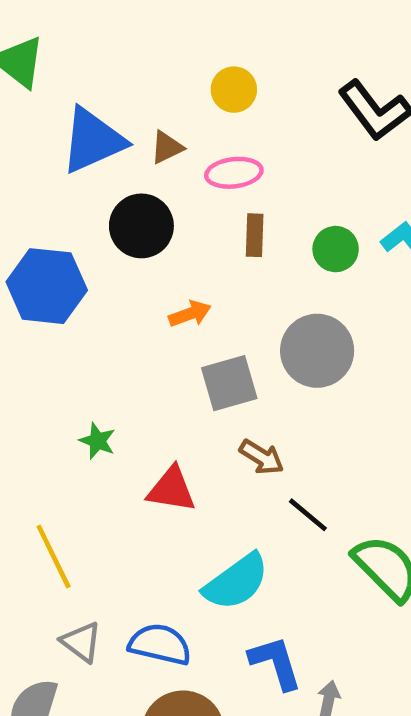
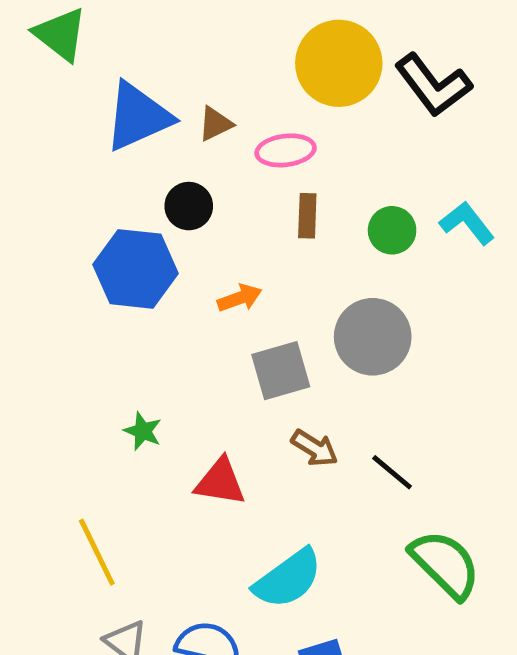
yellow circle: (234, 90) -> (339, 63), moved, size x1.8
black circle: (141, 226) -> (189, 206), size x0.7
blue hexagon: (47, 286) -> (136, 269), moved
black line: (308, 515) -> (392, 472), moved

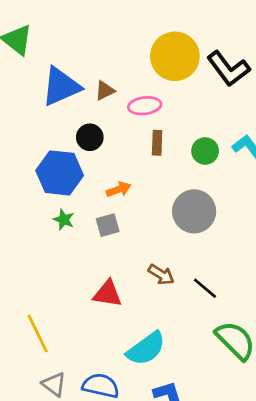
gray square: (281, 371) -> (108, 225), moved, size x0.7
green star: (143, 431) -> (64, 220), moved

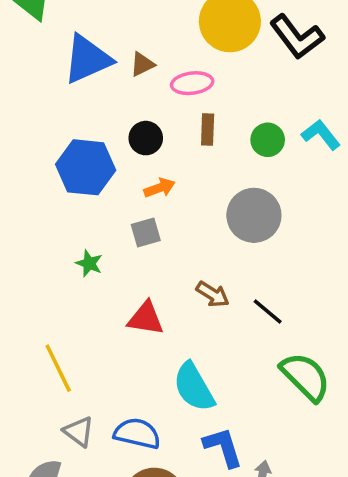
black circle: (90, 137) -> (146, 138), moved
green star: (64, 220) -> (89, 263), moved
cyan semicircle: (146, 349) -> (194, 387), turned 96

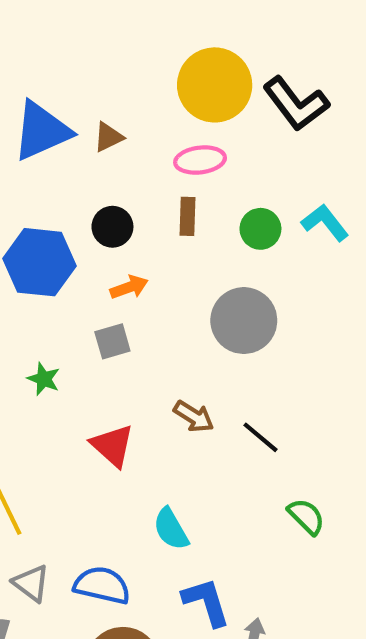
pink ellipse: (192, 83) -> (200, 160), moved
red triangle: (146, 318) -> (112, 446), turned 33
green semicircle: (305, 377) -> (306, 516), size x0.6
cyan semicircle: (194, 387) -> (171, 529), size x0.7

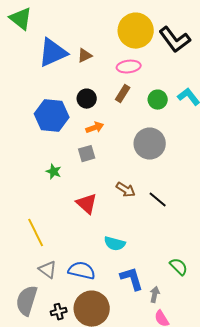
brown rectangle: (188, 216) -> (123, 94), turned 30
green semicircle: (306, 516) -> (179, 267), moved
cyan semicircle: (171, 529) -> (115, 244), turned -45

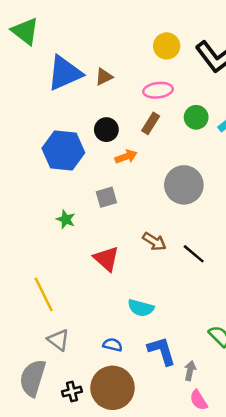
yellow circle: (136, 31) -> (167, 46), size x0.6
green circle: (158, 100) -> (196, 117), moved
orange arrow: (95, 128) -> (126, 157), moved
blue semicircle: (82, 271) -> (113, 345), moved, size x0.6

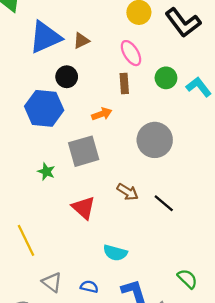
pink ellipse: (158, 90) -> (131, 53), turned 65
brown rectangle: (151, 123) -> (124, 84), turned -36
black circle: (106, 130) -> (67, 77), moved
gray square: (106, 197) -> (84, 151), size x1.6
gray triangle: (58, 340) -> (52, 282), moved

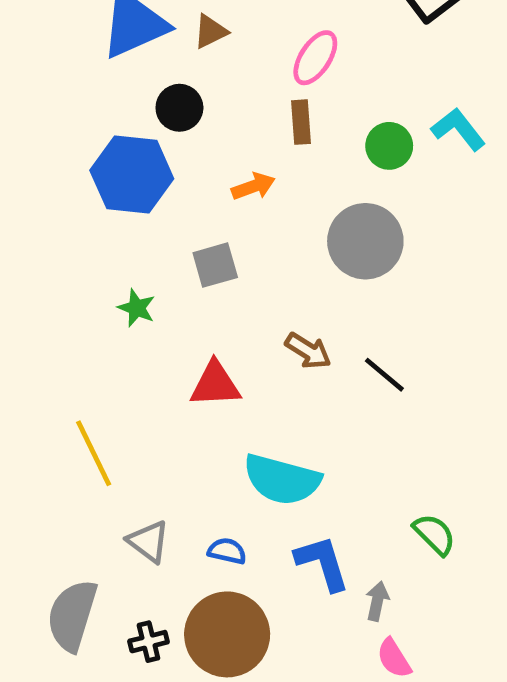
pink ellipse: (131, 53) -> (315, 58), turned 65
green circle: (166, 78) -> (389, 146), moved
gray square: (84, 151) -> (215, 265), size x0.7
red triangle: (84, 208) -> (215, 384), turned -45
cyan semicircle: (115, 253) -> (282, 480), size x1.5

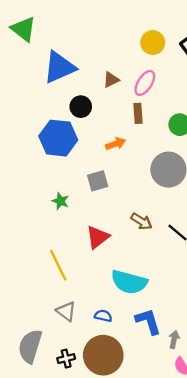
brown triangle: (210, 31) -> (111, 80), moved
red triangle: (215, 384) -> (98, 237), turned -35
yellow line: (94, 453) -> (58, 265), moved

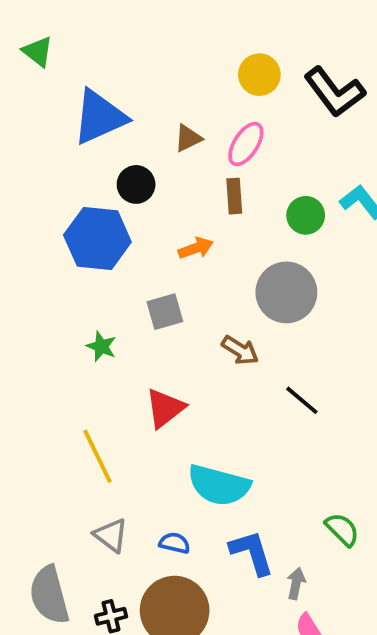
green triangle: (23, 29) -> (38, 51), size x0.7
brown arrow: (141, 221) -> (240, 350), moved
gray semicircle: (30, 346) -> (49, 595), turned -32

